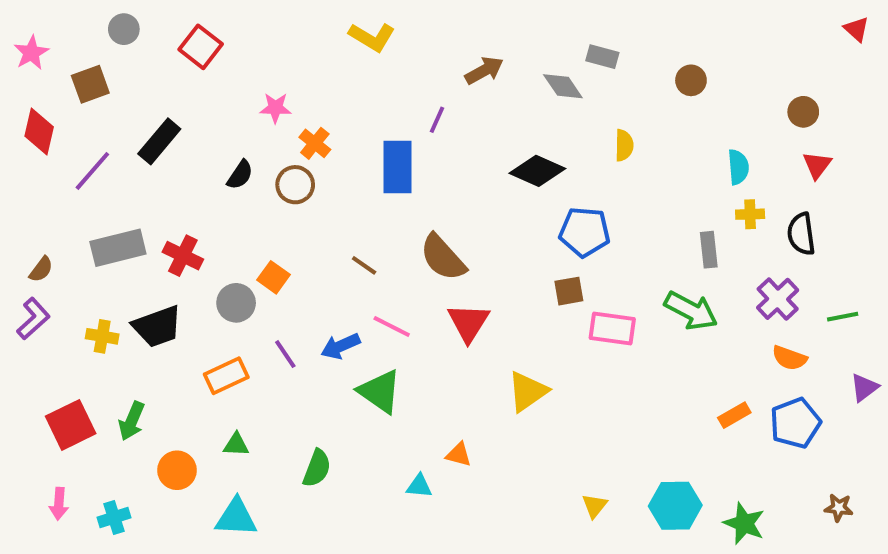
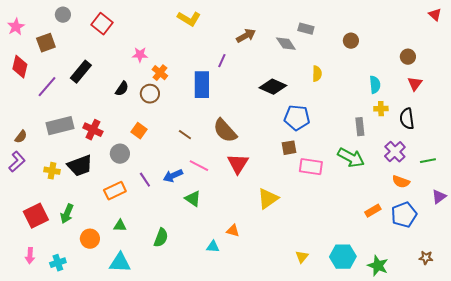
orange square: (273, 277) -> (139, 131), moved
green triangle: (380, 391) -> (193, 199), size x0.7

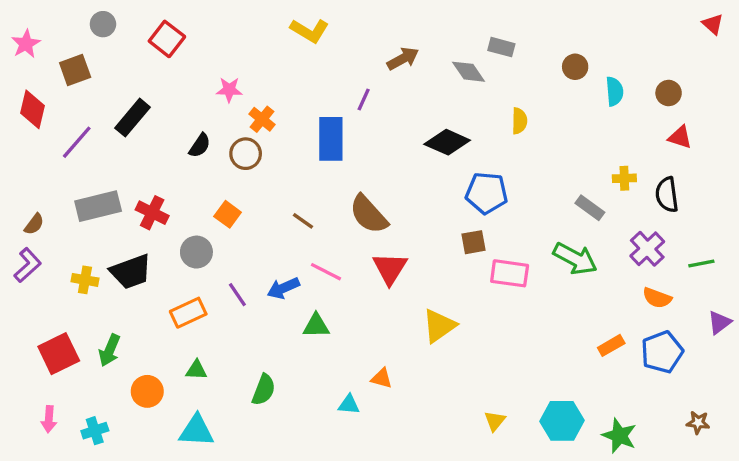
red triangle: (415, 84) -> (680, 137), turned -49
cyan semicircle: (375, 85) -> (614, 91), moved
gray rectangle: (360, 127) -> (590, 208), turned -48
green triangle: (193, 199) -> (316, 326), turned -36

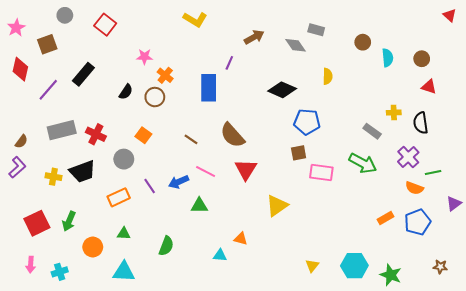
green line: (701, 264) -> (433, 173), moved

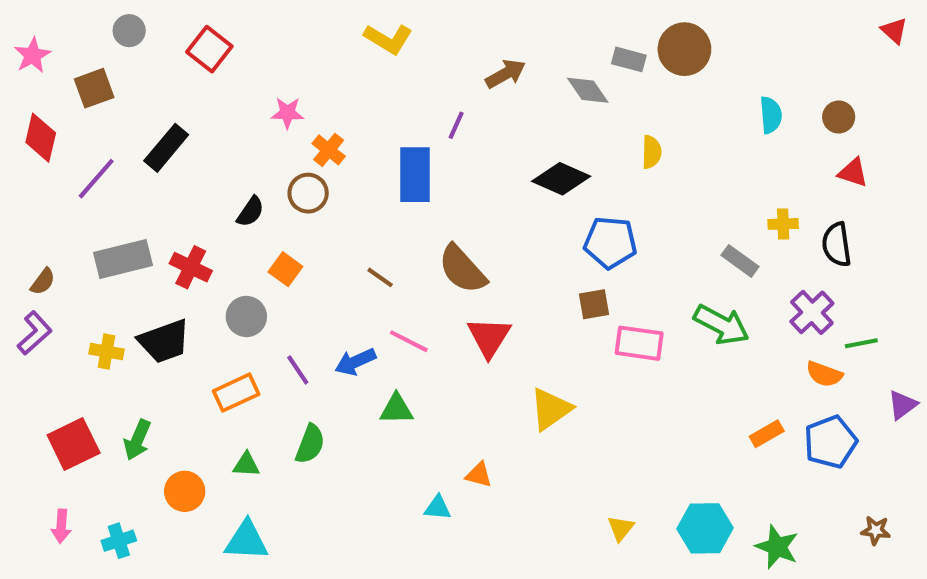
brown circle: (363, 42) -> (684, 49), moved, size x1.6
black semicircle: (126, 92) -> (250, 212), moved
green semicircle: (166, 246) -> (310, 444), moved

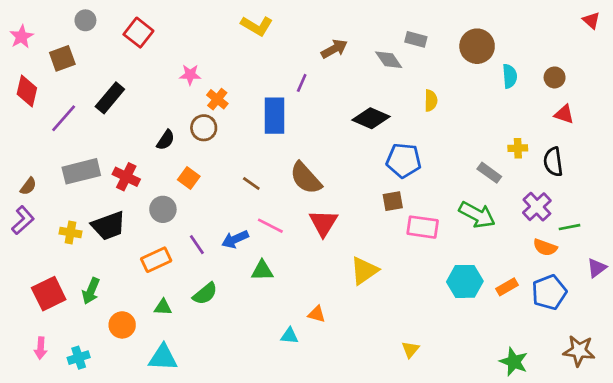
brown circle: (684, 49) -> (477, 46), moved
green semicircle: (310, 444) -> (205, 294), turned 30
cyan hexagon: (705, 528) -> (465, 281), moved
brown star: (876, 530) -> (579, 351), size x1.6

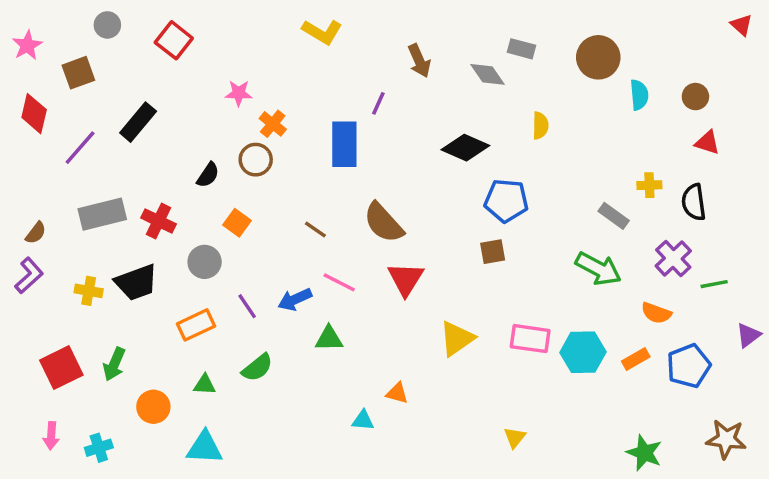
brown arrow: (334, 49) -> (419, 61), turned 95
pink rectangle: (423, 227) -> (530, 339), moved
orange semicircle: (545, 247) -> (656, 313), moved

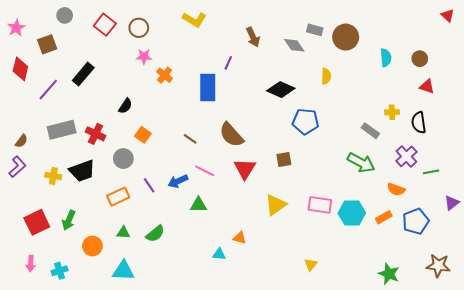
brown circle: (598, 57) -> (346, 37), moved
brown circle: (256, 160) -> (139, 28), moved
brown square: (493, 252) -> (284, 160), moved
green semicircle: (257, 368) -> (155, 234), moved

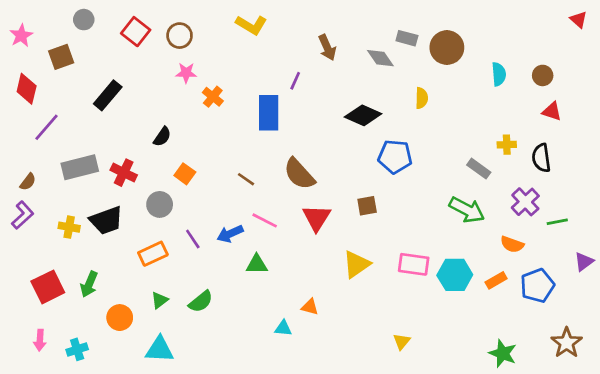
purple line: (48, 90) -> (47, 127), moved
green triangle: (123, 233) -> (160, 300), turned -40
brown star: (438, 266) -> (567, 343), turned 30

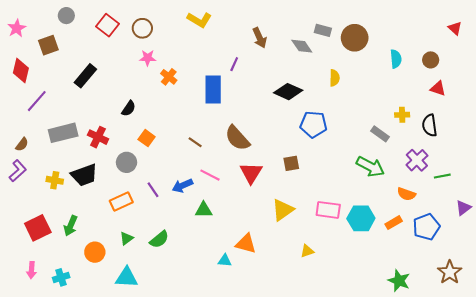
red triangle: (579, 20) -> (455, 28), moved
orange triangle: (310, 307) -> (246, 244), size x1.5
yellow triangle: (402, 341) -> (307, 251), moved, turned 32

